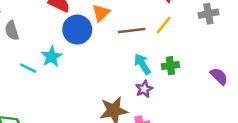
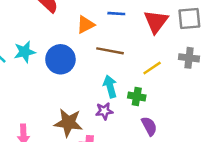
yellow line: (164, 25) -> (152, 68), moved
blue circle: (77, 30) -> (60, 59), moved
purple semicircle: (219, 76) -> (149, 126), moved

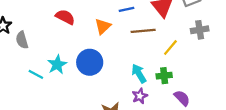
brown line: (110, 51) -> (143, 31), moved

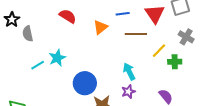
gray cross: (200, 30) -> (186, 37), turned 35
blue circle: (90, 62) -> (85, 83), moved
cyan line: (36, 74) -> (38, 65), turned -64
green cross: (164, 76) -> (175, 62), moved

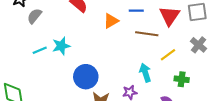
gray semicircle: (28, 34) -> (34, 16), turned 42
green cross: (175, 62) -> (182, 79), moved
cyan arrow: (129, 71) -> (145, 73), moved

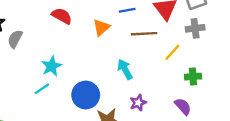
gray cross: (199, 45) -> (195, 28), moved, turned -35
cyan line: (40, 50) -> (42, 89), moved
cyan arrow: (145, 73) -> (125, 69), moved

